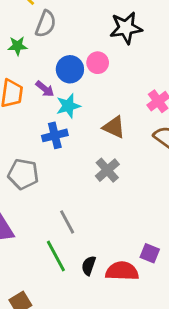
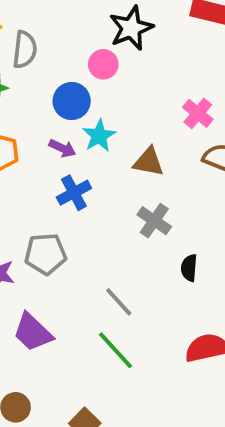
pink circle: (98, 63) -> (103, 64), moved
purple arrow: (45, 89) -> (62, 148), moved
cyan star: (68, 106) -> (99, 136), moved
black semicircle: (89, 266) -> (189, 268), moved

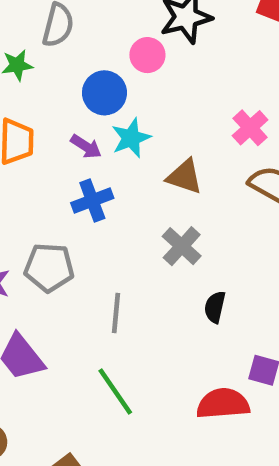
gray line: (119, 302) -> (116, 313), moved, turned 40

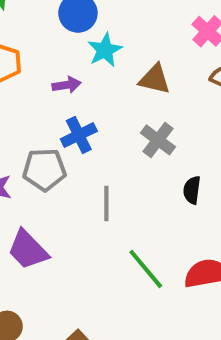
purple arrow: (86, 147) -> (67, 85), moved, turned -36
blue cross: (92, 200) -> (79, 135), moved
green line: (115, 391) -> (146, 269), moved

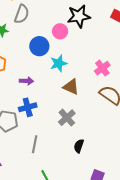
cyan star: (105, 50) -> (59, 63), moved

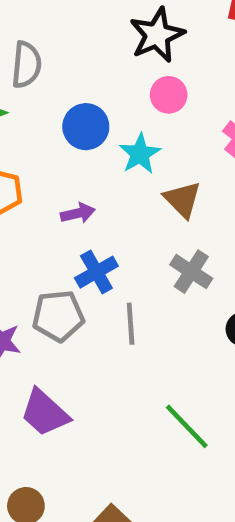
pink circle: (60, 31) -> (169, 95), moved
brown triangle: (71, 87) -> (182, 199), turned 36
gray line: (35, 144) -> (131, 324), moved

